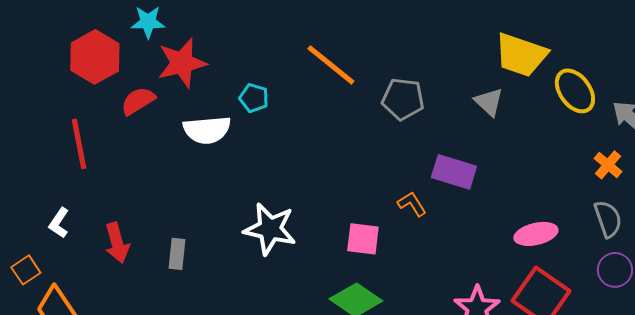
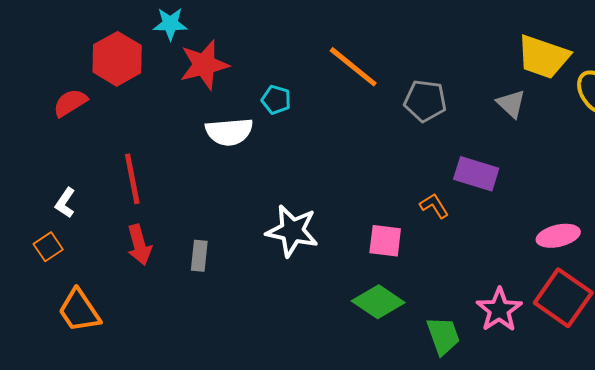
red semicircle: (138, 101) -> (70, 103), moved
red line: (79, 144) -> (132, 179), moved
white L-shape: (59, 223) -> (65, 203), moved
orange square: (26, 270) -> (48, 247), moved

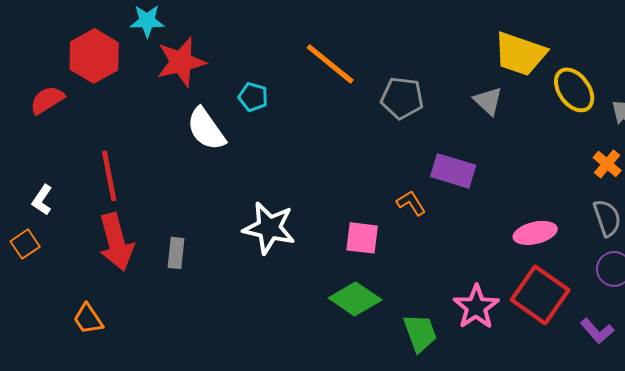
white semicircle: (229, 132) -> (206, 129), turned 60
red arrow: (139, 245) -> (116, 242), size x1.4
orange trapezoid: (79, 311) -> (88, 319), moved, size x0.7

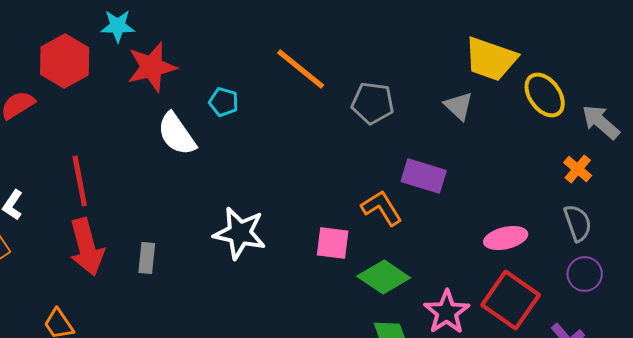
orange L-shape: (411, 203) -> (382, 208), size x1.4
green diamond: (355, 299) -> (384, 277), moved

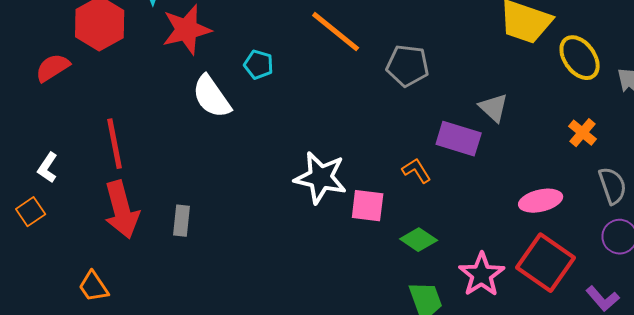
gray triangle: (459, 106) -> (494, 108), moved
orange cross: (578, 169) -> (583, 133), moved
orange L-shape: (382, 208) -> (417, 171), size x0.7
white star: (240, 233) -> (321, 178), moved
green diamond: (384, 277) -> (419, 240), size x0.7

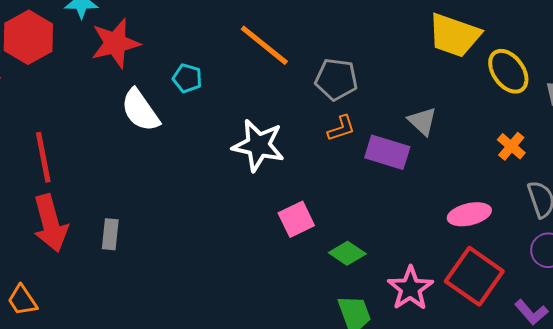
orange L-shape: (417, 171) -> (341, 128), moved, turned 104
white star: (321, 178) -> (258, 145), moved
pink square: (368, 206) -> (296, 219), turned -33

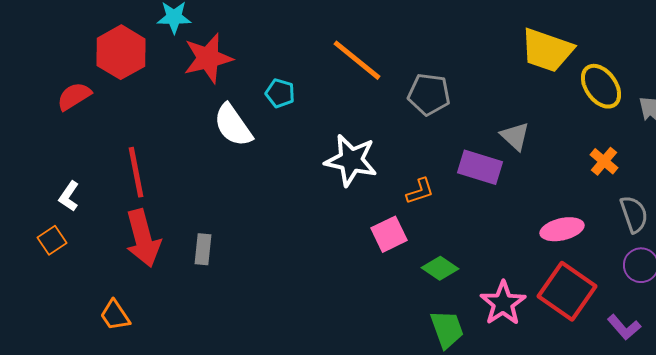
orange L-shape: (341, 128) -> (420, 191), moved

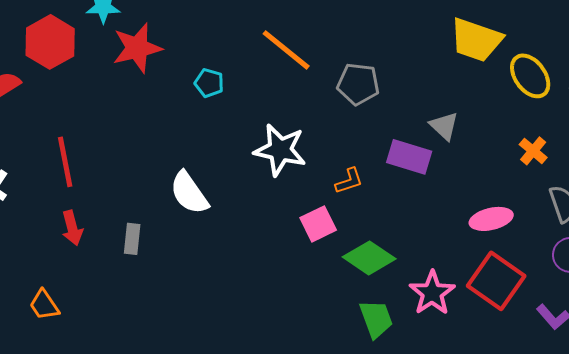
white semicircle: (233, 125) -> (189, 193), moved
red arrow: (143, 238) -> (72, 228), size x0.6
green diamond: (440, 268) -> (369, 258), size x1.4

